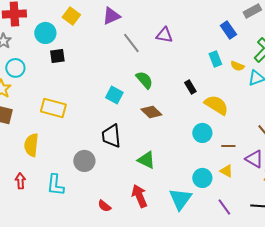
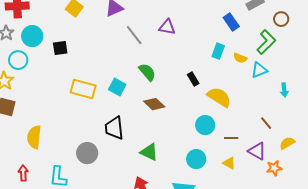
cyan circle: (45, 33) -> (32, 36), moved
cyan rectangle: (215, 59) -> (218, 51), turned 42
yellow rectangle: (53, 108) -> (83, 89), moved
cyan circle: (202, 178) -> (196, 159), moved

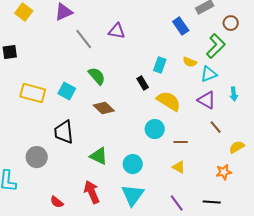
cyan rectangle: (218, 51) -> (160, 65), moved
purple triangle: (257, 151) -> (207, 100), moved
cyan circle: (196, 159) -> (133, 164), moved

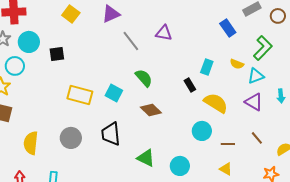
brown circle: (231, 23) -> (278, 16), moved
brown line: (216, 127) -> (257, 138), moved
gray circle: (37, 157) -> (71, 138), moved

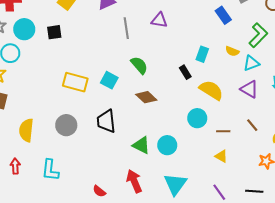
gray line: (131, 41) -> (126, 28), turned 30
black square: (57, 54) -> (54, 32), moved
cyan circle: (180, 166) -> (167, 145), moved

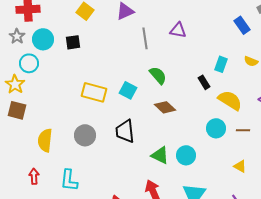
brown line: (223, 131) -> (243, 130), moved

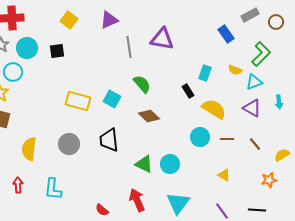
purple triangle: (178, 30) -> (162, 39), size x1.4

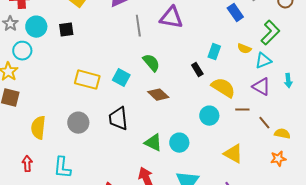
brown line: (227, 139) -> (242, 110), moved
yellow semicircle: (282, 155) -> (282, 134), moved, turned 42
yellow triangle: (224, 175) -> (233, 154), size x1.5

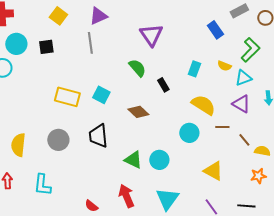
purple triangle: (171, 18) -> (151, 35), turned 45
gray line: (138, 26) -> (90, 43), moved
green semicircle: (151, 63) -> (137, 68), moved
black rectangle: (197, 70) -> (163, 85), moved

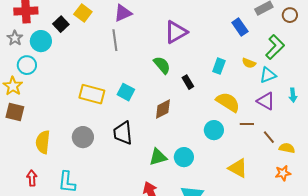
purple triangle: (151, 35) -> (176, 32), turned 35
black square: (46, 47) -> (61, 24), moved, turned -35
brown diamond: (138, 112) -> (163, 109), turned -70
green triangle: (133, 160) -> (158, 157), turned -42

